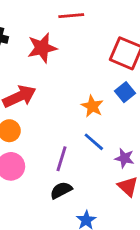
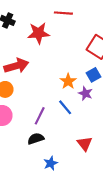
purple star: (124, 158) -> (85, 93), moved

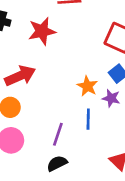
blue line: (65, 107) -> (88, 119), turned 49

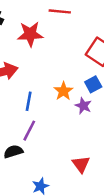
blue line: (88, 119) -> (29, 101), moved
black semicircle: (57, 163) -> (13, 152), moved

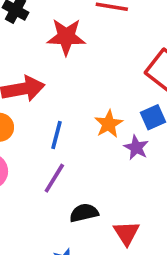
black semicircle: (13, 152) -> (84, 213), moved

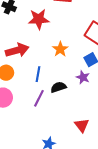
orange star: (109, 124) -> (60, 49), moved
black semicircle: (84, 213) -> (58, 87), moved

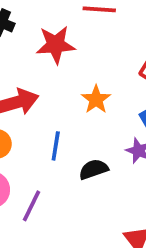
purple line: (39, 98) -> (32, 206), moved

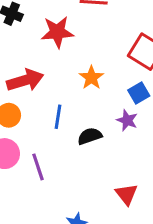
purple line: (32, 206) -> (38, 167), turned -44

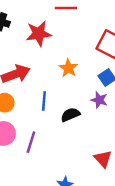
purple line: (38, 167) -> (31, 142), turned 40

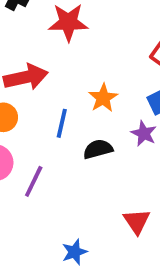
orange star: (68, 68) -> (103, 98), moved

